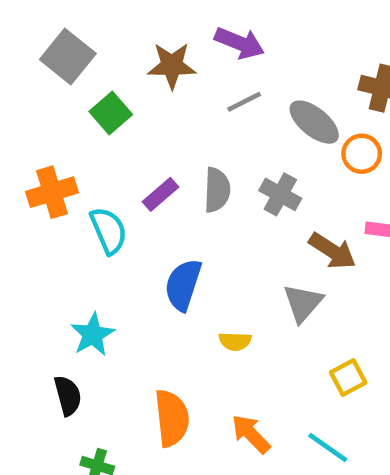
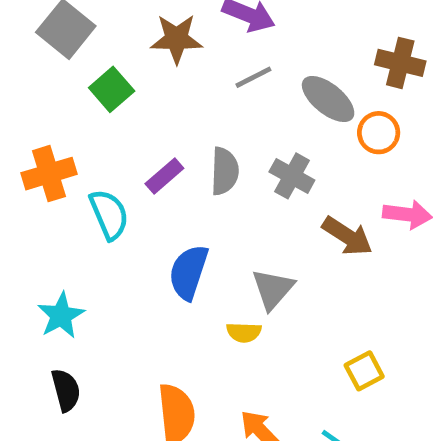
gray triangle: (303, 303) -> (273, 289), moved
cyan star: (93, 335) -> (61, 316), moved

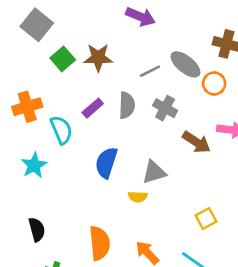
brown star: (176, 39) -> (98, 58), moved
gray line: (253, 77) -> (150, 71), moved
gray triangle: (273, 289) -> (154, 172), turned 32
cyan star: (61, 316) -> (34, 165), moved

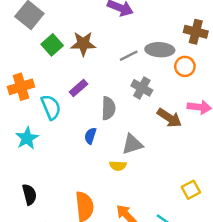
gray ellipse: (185, 64) -> (160, 50), turned -36
gray semicircle: (127, 105) -> (108, 108), moved
blue semicircle: (106, 163) -> (90, 136), size x0.6
yellow square: (206, 219) -> (191, 190), moved

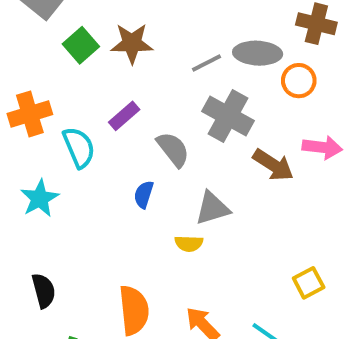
gray cross: (142, 88) -> (228, 116), size x1.4
gray semicircle: (108, 108) -> (173, 149), turned -40

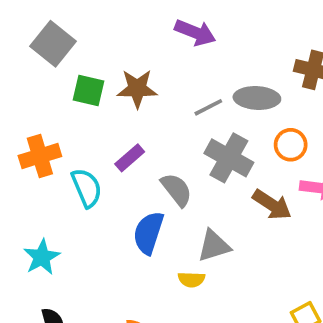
green square: (81, 45) -> (89, 91), turned -36
orange circle: (299, 81) -> (291, 145), moved
blue semicircle: (144, 194) -> (148, 233), size x1.6
cyan star: (40, 198) -> (42, 257), moved

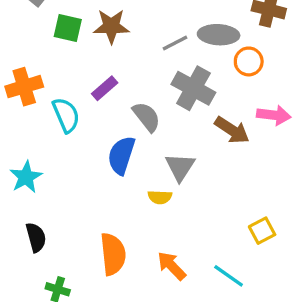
orange circle: (291, 145) -> (249, 61), moved
gray triangle: (214, 246) -> (180, 167), turned -40

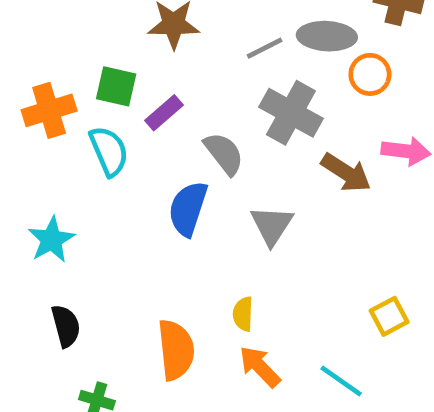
green square: (68, 28) -> (116, 86), moved
yellow semicircle: (160, 197) -> (243, 314), moved, turned 90

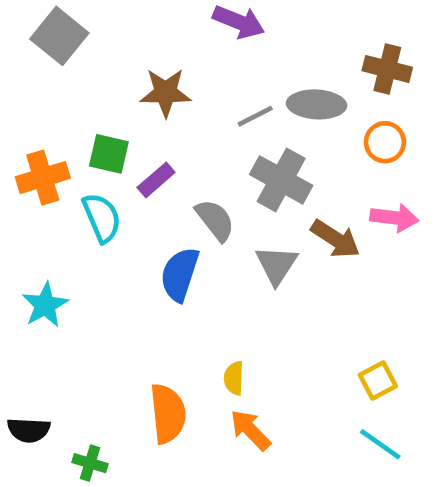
orange circle: (370, 74) -> (385, 142), moved
gray triangle: (272, 225) -> (276, 265), moved
black semicircle: (66, 326) -> (29, 430), moved, turned 108
cyan line: (341, 381) -> (380, 444), moved

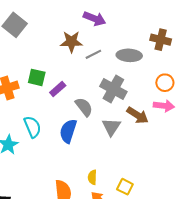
brown star: (166, 93) -> (71, 42), moved
gray line: (255, 116) -> (93, 54), moved
orange circle: (385, 142) -> (165, 83), moved
cyan semicircle: (102, 218) -> (32, 127), moved
yellow square: (378, 381) -> (125, 187), moved, turned -35

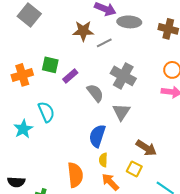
gray ellipse: (129, 55) -> (129, 22), moved
brown arrow: (138, 115) -> (146, 148), moved
blue semicircle: (68, 131) -> (97, 136), moved

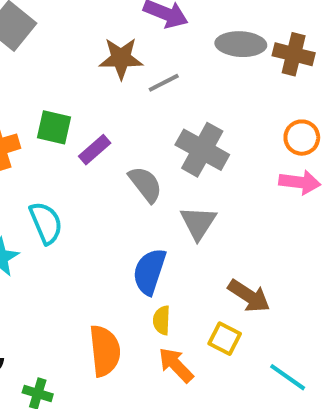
gray ellipse: (129, 22) -> (241, 44), moved

